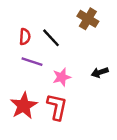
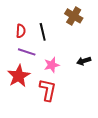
black line: (51, 38) -> (43, 32), turned 30
red star: (24, 106) -> (19, 76), moved

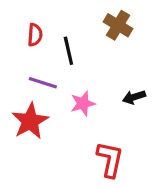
red semicircle: (21, 31) -> (35, 35), moved
red L-shape: (48, 90) -> (110, 159), moved

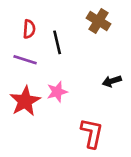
purple line: (43, 83) -> (25, 60), moved
pink star: (83, 104) -> (57, 92), moved

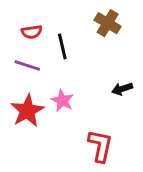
red semicircle: (29, 29) -> (32, 32), turned 78
pink star: (57, 92) -> (62, 101), turned -30

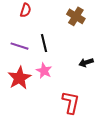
red semicircle: (32, 32) -> (26, 10), moved, turned -64
black line: (62, 47) -> (44, 43), moved

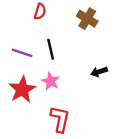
red semicircle: (26, 10) -> (40, 12), moved
red L-shape: (71, 102) -> (60, 119), moved

